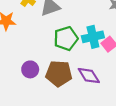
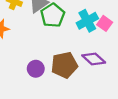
green pentagon: (66, 38) -> (53, 15), moved

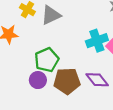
green pentagon: (53, 15) -> (47, 60), moved

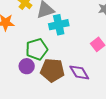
cyan cross: (97, 41) -> (59, 25), moved

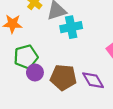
green pentagon: (37, 49) -> (26, 57), moved

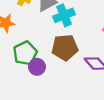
brown pentagon: (63, 77) -> (65, 48), moved

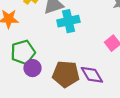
brown pentagon: (65, 48) -> (66, 74), moved

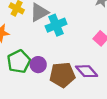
purple circle: (33, 68) -> (38, 65), moved

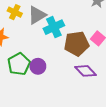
brown pentagon: (62, 75) -> (76, 44), moved

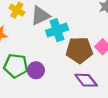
green pentagon: (19, 64) -> (16, 66), turned 30

